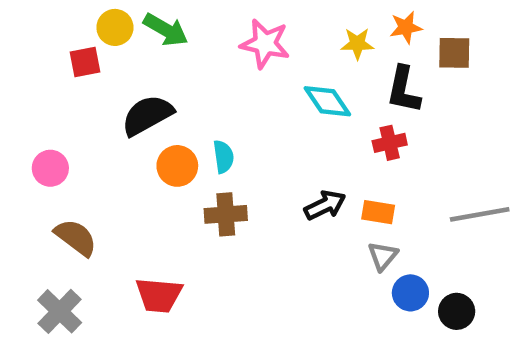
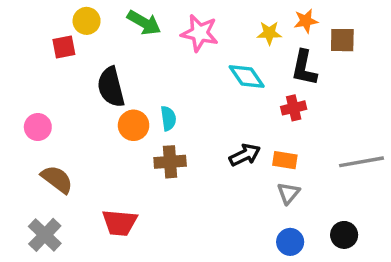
green arrow: (166, 30) -> (144, 23), moved
black semicircle: (147, 115) -> (111, 87), turned -75
blue circle: (410, 293) -> (290, 242), moved

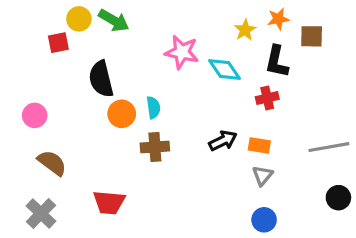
green arrow: (144, 23) -> (114, 20), moved
pink star: (200, 33) -> (182, 52), moved
yellow star: (269, 33) -> (245, 30), turned -30
black circle: (344, 235) -> (338, 198), moved

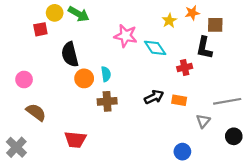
black L-shape: (277, 62) -> (204, 48), moved
gray triangle: (262, 176) -> (203, 121), moved
gray cross: (41, 213) -> (16, 147), moved

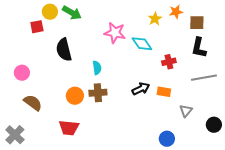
black L-shape: (204, 48) -> (199, 48), moved
orange circle: (84, 78) -> (75, 96), moved
gray line: (227, 101) -> (204, 78), moved

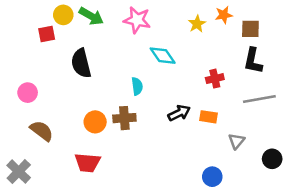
pink star: (115, 33) -> (137, 20), moved
cyan diamond: (142, 44) -> (163, 56), moved
cyan semicircle: (97, 68) -> (137, 86), moved

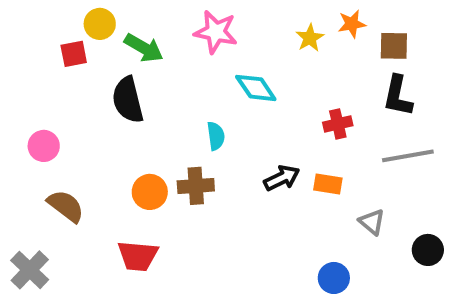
green arrow: (91, 16) -> (144, 48), moved
gray triangle: (236, 141) -> (372, 222), turned -30

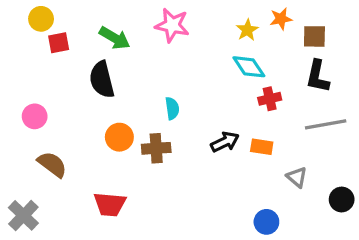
yellow circle: (100, 24) -> (41, 19), moved
cyan diamond: (256, 88) -> (249, 67), moved
orange circle: (150, 192) -> (119, 137), moved

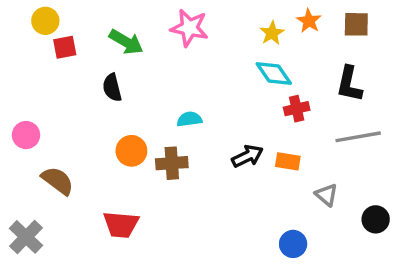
orange star: (281, 19) -> (309, 21), turned -30
brown square: (314, 36) -> (356, 24), moved
black semicircle: (102, 80) -> (112, 88), size x0.7
cyan semicircle: (172, 108) -> (189, 119), turned -90
pink circle: (35, 116) -> (26, 135), moved

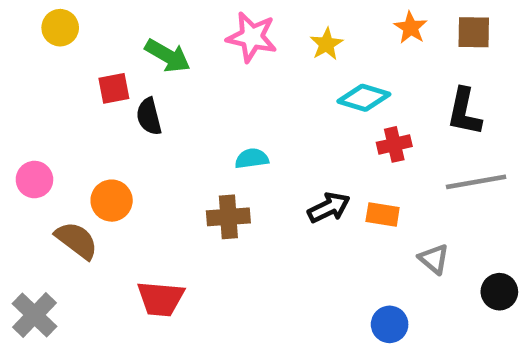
yellow star: (272, 33) -> (326, 44), moved
red square: (65, 47) -> (114, 88), moved
cyan diamond: (274, 74) -> (364, 98), turned -39
orange circle: (131, 151) -> (112, 201), moved

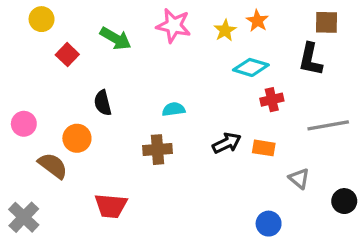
orange star: (411, 28) -> (257, 21), moved
red square: (114, 88) -> (67, 55), moved, turned -35
black L-shape: (464, 112) -> (310, 59), moved
black semicircle: (149, 116) -> (103, 103), moved

